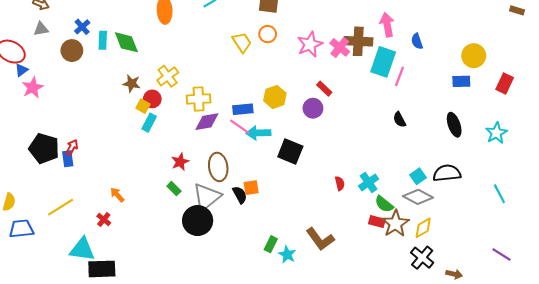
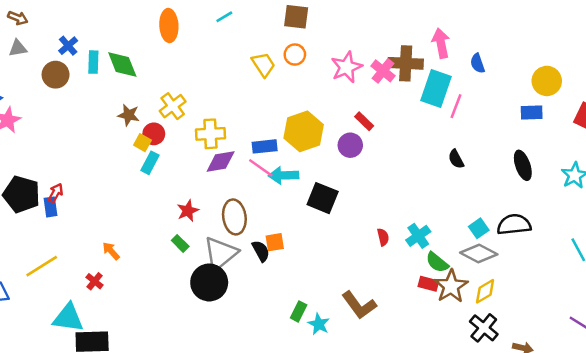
yellow hexagon: (275, 97) -> (304, 131), size x1.4

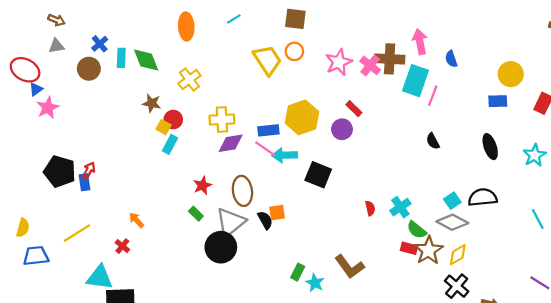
yellow trapezoid: (263, 65) -> (267, 60), size x1.4
yellow cross: (173, 106) -> (189, 80), moved

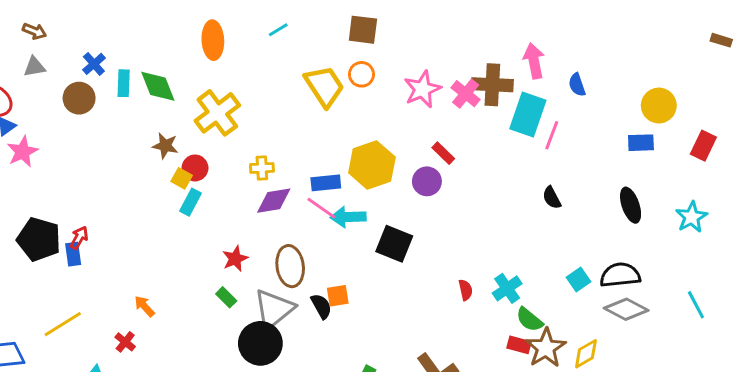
yellow cross: (189, 80) -> (217, 113), size x1.4
yellow cross: (222, 120) -> (262, 168), size x0.7
gray diamond: (452, 222) -> (626, 309), moved

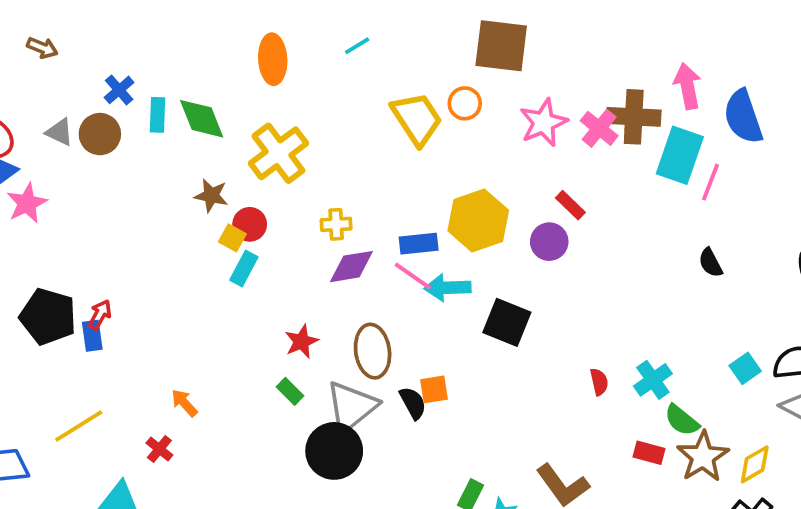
brown square: (363, 30) -> (501, 46), moved, size x1.4
gray triangle: (34, 67) -> (60, 132), moved, turned 35
blue semicircle: (577, 85) -> (743, 117), size x1.8
red rectangle: (519, 345) -> (649, 453), moved

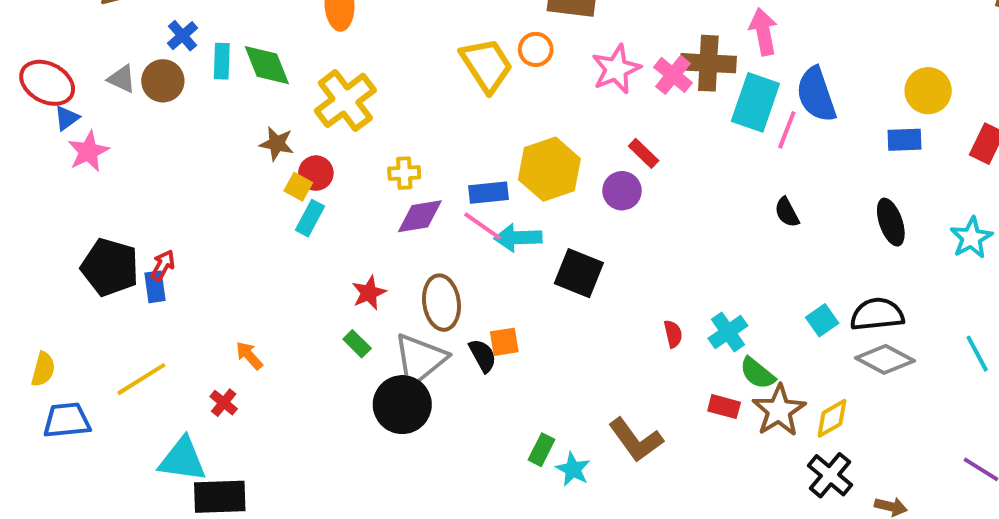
blue semicircle: (743, 117) -> (816, 95), moved

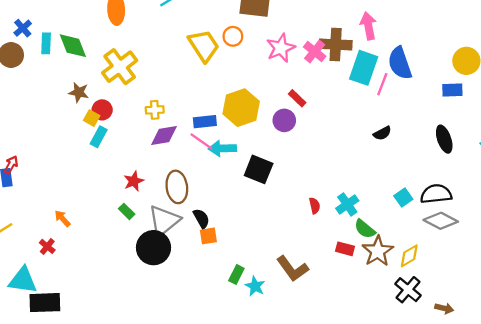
black semicircle: (787, 212) -> (382, 133), turned -90
orange square: (504, 342) -> (208, 236), moved

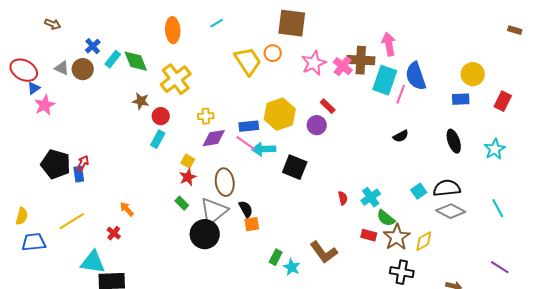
cyan rectangle: (46, 43) -> (113, 59), turned 36
yellow square: (92, 118) -> (188, 161), moved
black cross: (408, 290) -> (402, 272), moved, turned -30

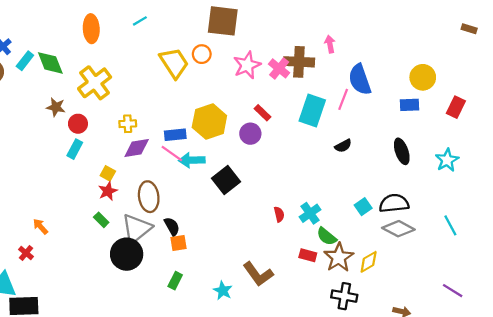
pink arrow: (389, 44) -> (330, 44), size x0.7
cyan rectangle: (385, 80) -> (312, 110), moved
black square: (295, 167) -> (226, 180), turned 30
green rectangle: (276, 257) -> (175, 281), moved

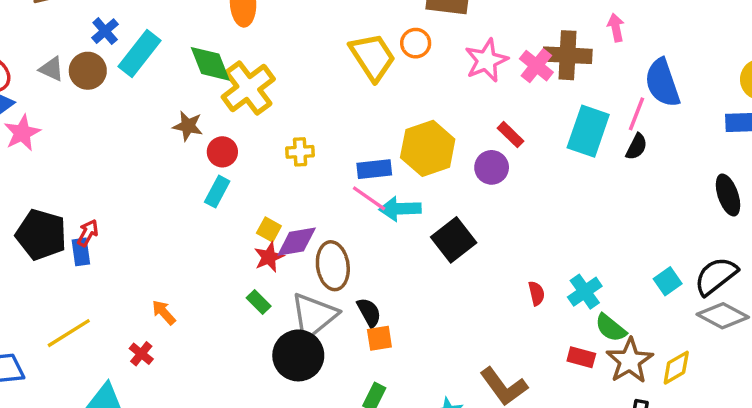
cyan rectangle: (25, 61) -> (140, 53), size x1.5
green diamond: (50, 63) -> (210, 64), moved
black semicircle: (343, 146) -> (637, 147), moved, turned -35
purple diamond: (137, 148) -> (297, 242), moved
black semicircle: (394, 203) -> (716, 276), turned -32

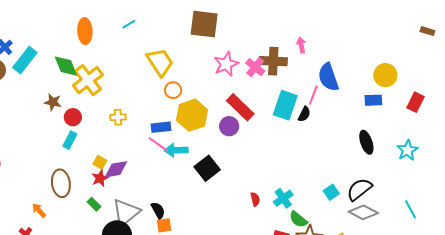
orange circle: (416, 43) -> (173, 90), moved
red rectangle: (511, 135) -> (240, 107), size x1.8
black semicircle: (637, 147) -> (304, 114), moved
brown ellipse: (333, 266) -> (61, 183), moved

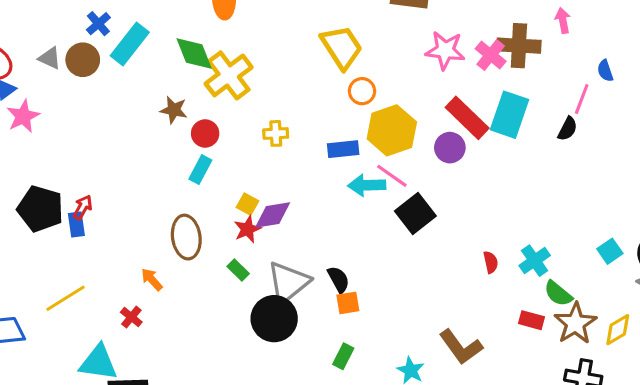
pink star: (226, 64) -> (445, 50), turned 30
blue semicircle: (328, 77) -> (605, 71), size x0.5
cyan rectangle: (285, 105) -> (509, 115), moved
pink line: (158, 144) -> (392, 176), moved

